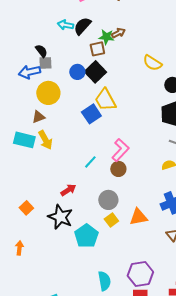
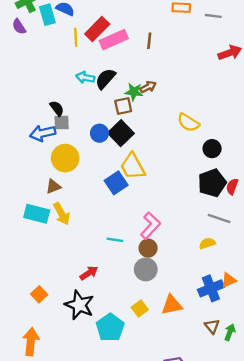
cyan line: (90, 162) -> (115, 240), turned 56
gray circle: (108, 200) -> (146, 269), moved
orange arrow: (19, 248) -> (31, 342), size x1.6

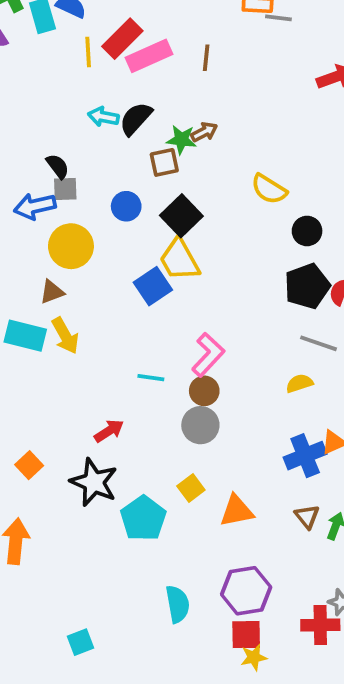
gray line: (213, 16) -> (278, 18), moved
black square: (121, 133) -> (181, 216), moved
orange triangle: (172, 305) -> (237, 511), moved

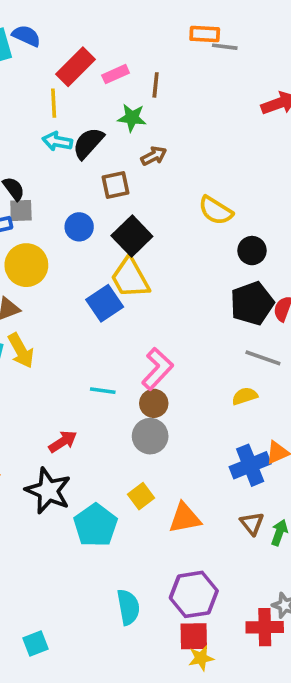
yellow line: (88, 52) -> (54, 103), moved
pink rectangle: (149, 56) -> (116, 74), moved, size x0.6
green star: (181, 140) -> (132, 118), moved

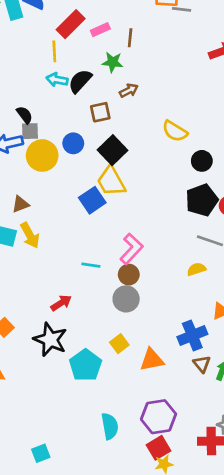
yellow circle: (26, 265) -> (42, 155), moved
blue cross: (250, 465) -> (192, 335), moved
red square: (194, 636) -> (159, 448), turned -30

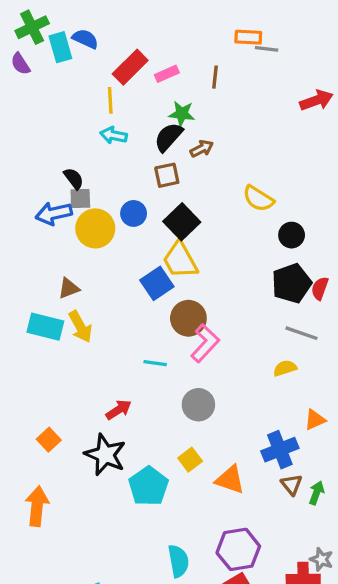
brown line: (130, 38) -> (215, 77), moved
black semicircle: (80, 81) -> (168, 137), moved
brown circle: (129, 275) -> (188, 318), moved, size x1.4
orange triangle: (152, 360) -> (230, 480), turned 30

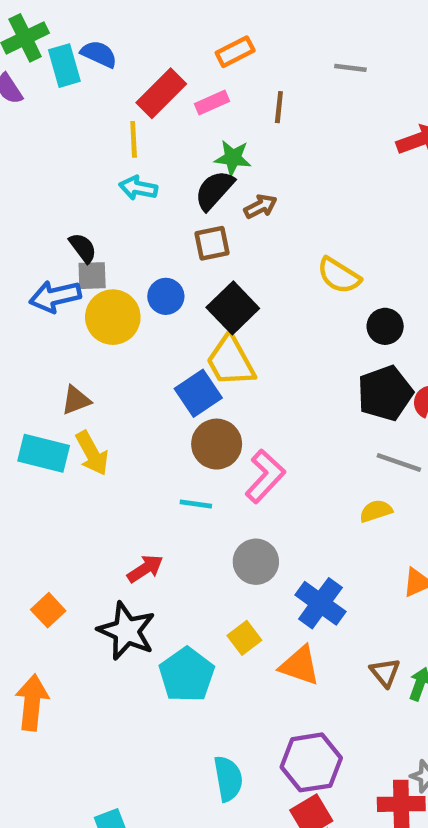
orange rectangle: (248, 37) -> (235, 52), moved, turned -30
brown circle: (188, 318) -> (217, 444), moved
blue cross: (280, 450) -> (320, 603), moved, turned -32

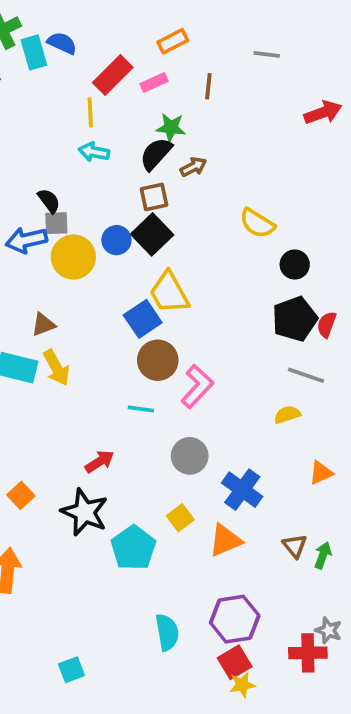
black square: (233, 308) -> (152, 234), moved
orange triangle: (300, 666) -> (225, 540), turned -42

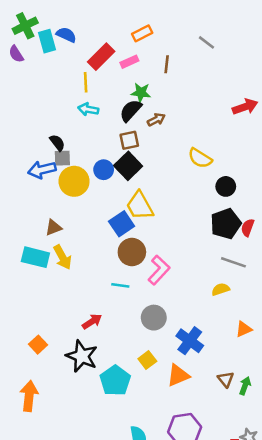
gray line: (267, 54) -> (206, 42), turned 30
red arrow: (323, 113) -> (245, 107), moved

